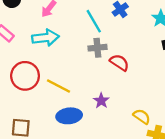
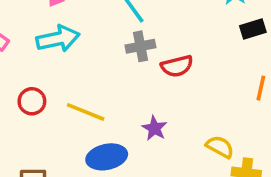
red semicircle: (119, 63) -> (177, 66), turned 138
red circle: (25, 76) -> (32, 101), size x0.6

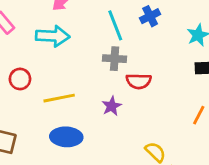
yellow line: (86, 112) -> (59, 98), turned -48
purple star: (154, 128) -> (112, 106), moved

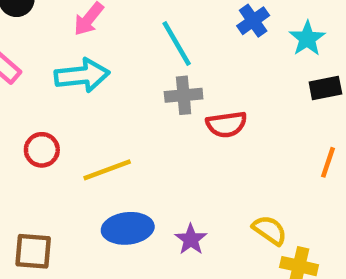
blue cross: (150, 16) -> (253, 21), moved
purple star: (112, 106) -> (191, 239), moved

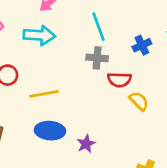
blue cross: (253, 21) -> (142, 45), moved
yellow semicircle: (270, 230) -> (139, 101), moved

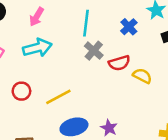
cyan line: (98, 27) -> (86, 23), turned 45
gray cross: (97, 58) -> (94, 51), turned -36

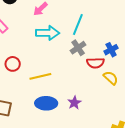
blue cross: (129, 27) -> (111, 50), moved
cyan arrow: (37, 48) -> (48, 33), moved
purple star: (109, 128) -> (74, 103), moved

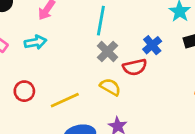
cyan arrow: (48, 33) -> (35, 42), moved, size x0.7
yellow semicircle: (111, 78) -> (110, 87), moved

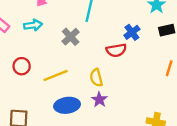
gray cross: (107, 52) -> (71, 37), moved
yellow semicircle: (110, 87) -> (96, 78), moved, turned -138

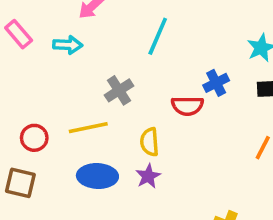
gray cross: (71, 37) -> (119, 90), moved
red circle: (22, 66) -> (34, 138), moved

